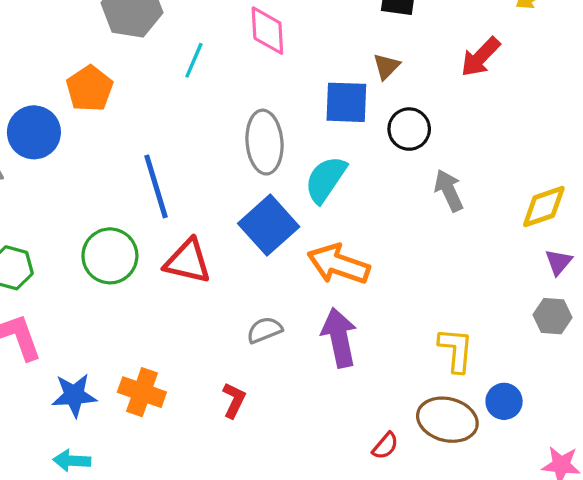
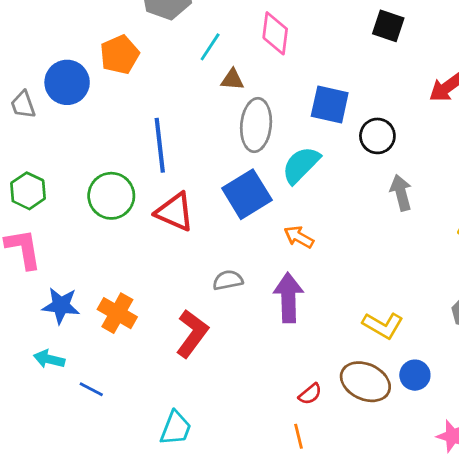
brown triangle: (386, 66) -> (232, 80), moved, turned 40
orange arrow: (339, 264) -> (299, 237), size x0.6
yellow L-shape: (456, 350) -> (383, 325), turned 105
red L-shape: (234, 400) -> (192, 334), size x1.6

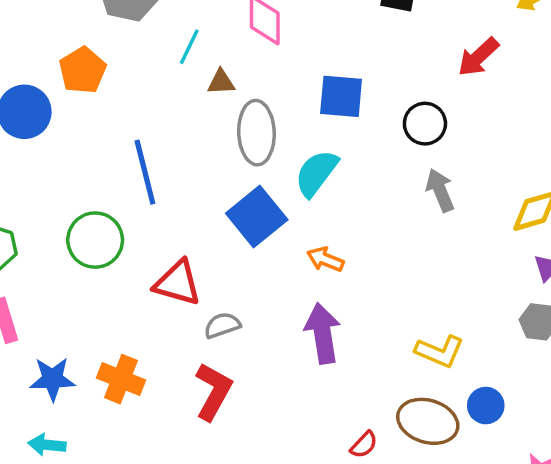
black circle: (377, 136) -> (425, 124), moved
red triangle: (175, 212) -> (178, 283), moved
gray semicircle: (228, 280) -> (222, 325), moved

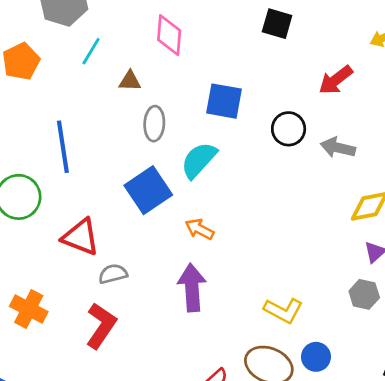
cyan line: (189, 47) -> (91, 51), moved
gray ellipse: (256, 133) -> (154, 124), size x0.7
gray arrow: (440, 190) -> (338, 148), moved, turned -60

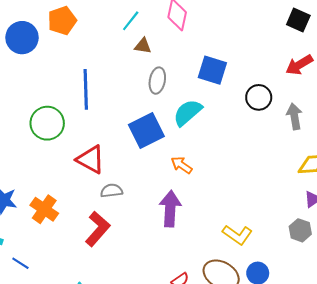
black square: (277, 24) -> (298, 20), moved
cyan line: (91, 51) -> (131, 21), moved
gray arrow: (338, 148) -> (294, 116), turned 60

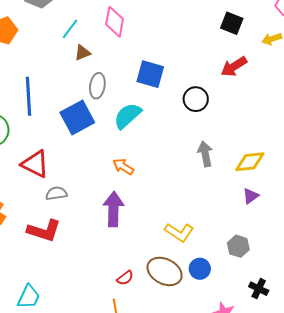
brown triangle: (143, 46) -> (82, 53), turned -30
gray arrow: (294, 116) -> (205, 154), moved
blue square: (146, 130) -> (77, 118), moved
red L-shape: (98, 229) -> (44, 231), turned 68
gray hexagon: (300, 230) -> (238, 246), moved

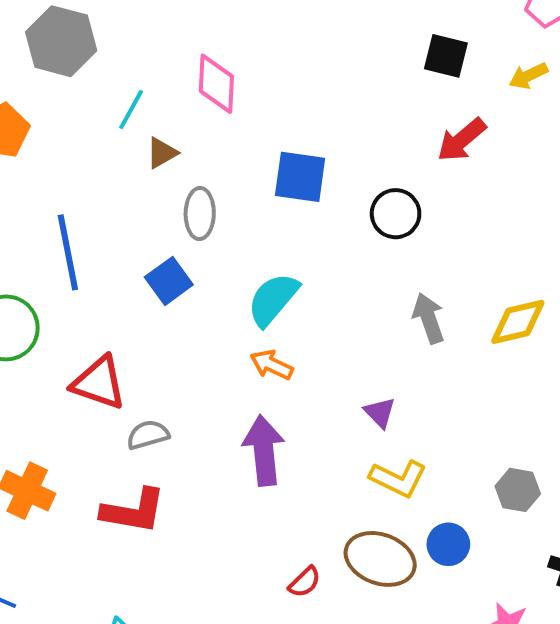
cyan semicircle: (128, 116) -> (273, 299), moved
blue square: (77, 118) -> (169, 281), size x0.7
purple triangle: (251, 196) -> (380, 413), moved, turned -30

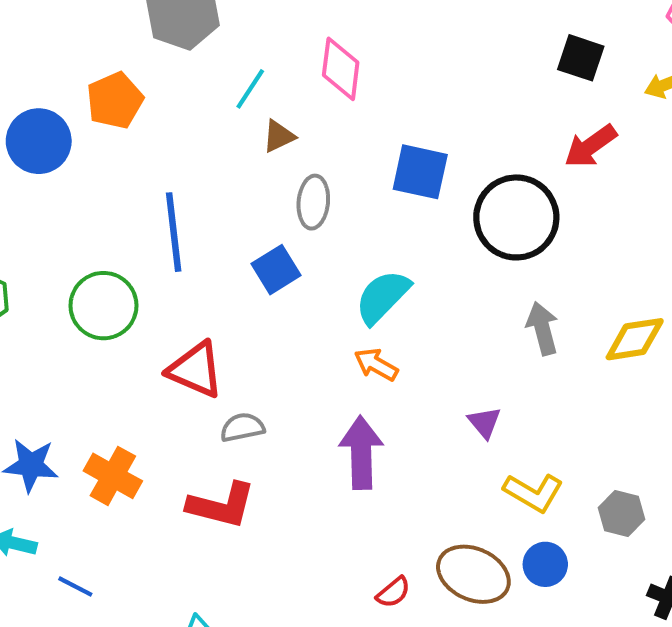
black circle: (396, 214) -> (516, 217), size x1.6
yellow L-shape: (398, 479) -> (533, 492), moved

